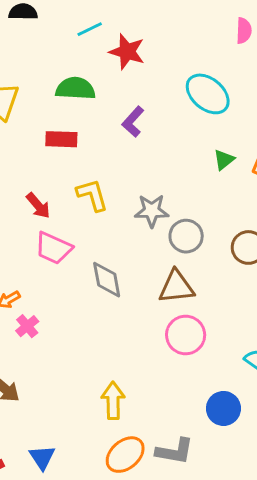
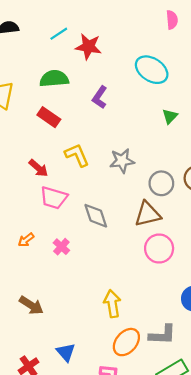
red rectangle: (61, 139) -> (49, 117), turned 40
gray circle: (186, 236) -> (161, 183), moved
pink cross: (27, 326) -> (61, 247), moved

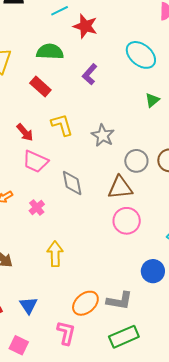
gray star: (122, 161) -> (103, 135), turned 30
yellow arrow: (112, 304) -> (55, 254), moved

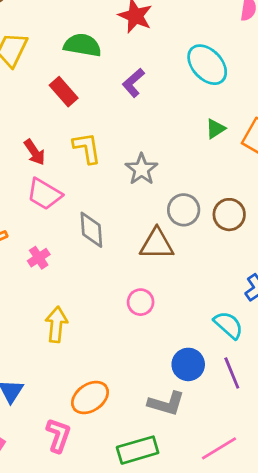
pink circle: (127, 221) -> (141, 302), moved, size x0.7
gray L-shape: (119, 301) -> (166, 403), moved

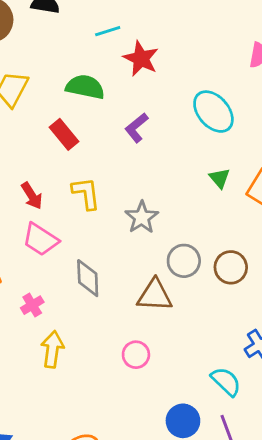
green triangle: (215, 129) -> (220, 178), turned -40
yellow arrow: (56, 324) -> (52, 349), moved

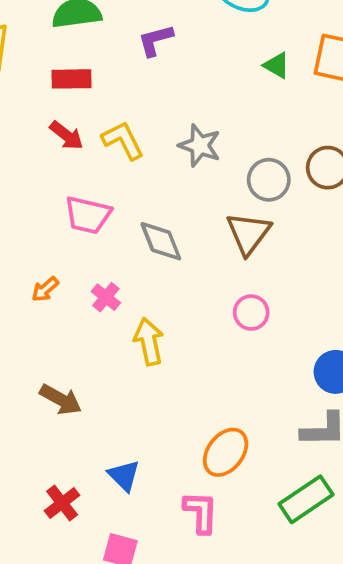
purple L-shape: (136, 128) -> (155, 40), turned 44
red rectangle: (64, 134) -> (71, 79), turned -32
red arrow: (32, 196) -> (66, 135), moved
brown triangle: (155, 295) -> (248, 233), turned -36

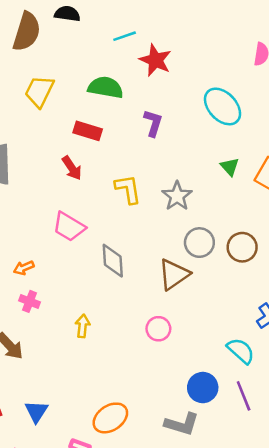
purple L-shape: (155, 40) -> (153, 123), turned 104
yellow L-shape: (123, 140) -> (128, 189), moved
gray star: (200, 145) -> (177, 196), moved
pink cross: (106, 297) -> (30, 301), moved, turned -36
yellow arrow: (149, 342) -> (83, 326), size x0.7

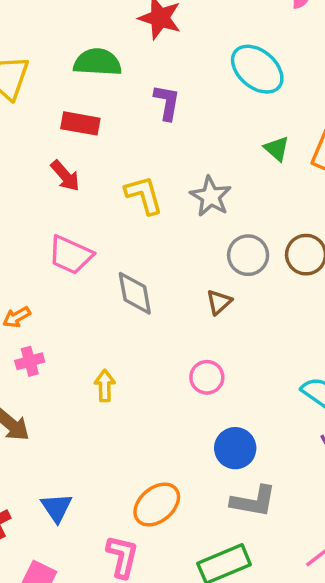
brown triangle: (174, 274) -> (219, 302), size x0.6
pink cross: (30, 301) -> (30, 361), turned -30
blue circle: (203, 388) -> (235, 448), moved

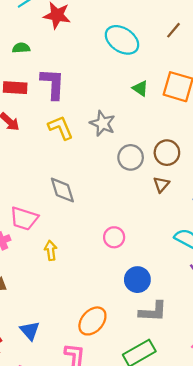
green semicircle: (97, 62) -> (21, 48), size x0.6
purple L-shape: (167, 102) -> (53, 84), moved, size x1.4
pink trapezoid: (71, 255) -> (24, 218), moved
brown triangle: (219, 302) -> (161, 184), moved

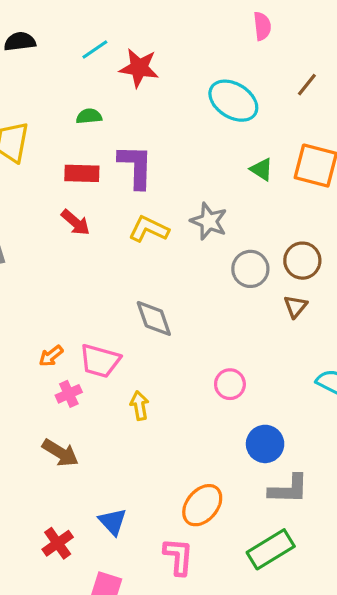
yellow L-shape: (61, 128) -> (149, 229), turned -40

